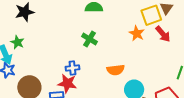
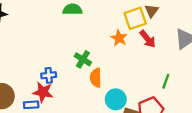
green cross: (90, 39) -> (83, 59), moved
orange semicircle: (116, 70) -> (96, 78), turned 96

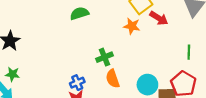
green cross: (83, 59) -> (104, 57), turned -35
orange semicircle: (96, 78) -> (113, 79), moved

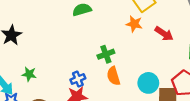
red arrow: (159, 18) -> (164, 34), moved
green star: (12, 74) -> (29, 74), moved

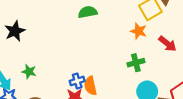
green cross: (106, 54) -> (136, 63), moved
orange semicircle: (113, 76) -> (90, 86), moved

